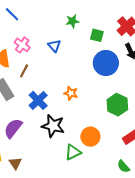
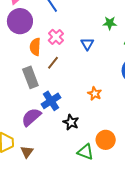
blue cross: (38, 100) -> (51, 101), moved
black star: (53, 126) -> (71, 122), size x0.7
green triangle: (73, 152) -> (86, 152), turned 36

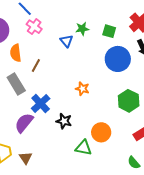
green star: (110, 23) -> (82, 29), moved
pink cross: (56, 37) -> (34, 27), moved

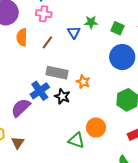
pink cross: (34, 27) -> (44, 14), turned -35
brown line: (36, 66) -> (47, 42), moved
gray rectangle: (16, 84) -> (57, 73), moved, turned -55
black star: (64, 121) -> (62, 96), moved

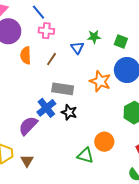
orange star: (83, 82) -> (100, 81), moved, size x1.5

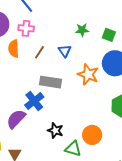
pink cross: (46, 31) -> (26, 28), moved
blue triangle: (77, 48) -> (65, 51), moved
black star: (69, 112) -> (55, 130), moved

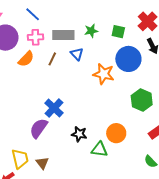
orange semicircle: (14, 49) -> (26, 59), turned -126
gray rectangle: (51, 82) -> (63, 35), moved

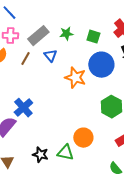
gray rectangle: (63, 35) -> (38, 36), turned -45
black star: (79, 134) -> (40, 155), moved

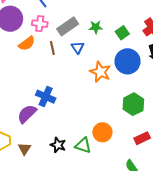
green square: (93, 37) -> (122, 33), turned 32
brown line: (25, 59) -> (52, 48), turned -48
blue cross: (23, 108) -> (46, 97), turned -30

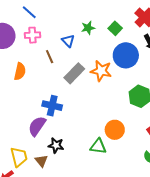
gray rectangle: (68, 26) -> (74, 73), moved
orange semicircle: (27, 43) -> (20, 71), moved, turned -30
blue triangle: (78, 47) -> (68, 41), moved
black star: (58, 145) -> (56, 145), moved

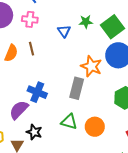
green square: (115, 28) -> (112, 27), size x1.6
brown line: (50, 57) -> (32, 49), moved
gray rectangle: (74, 73) -> (77, 88), moved, turned -40
green triangle: (98, 146) -> (69, 122), moved

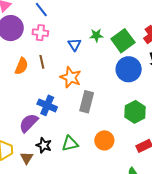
orange star: (91, 66) -> (71, 77), moved
green triangle: (69, 122) -> (70, 144), moved, turned -30

